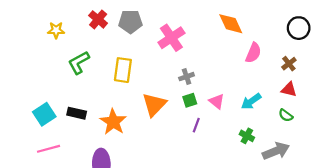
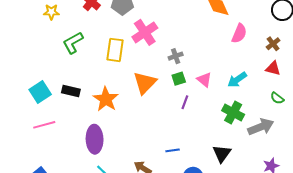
pink cross: (171, 38) -> (145, 32), moved
green semicircle: (286, 115) -> (277, 98), moved
green cross: (247, 136) -> (233, 113), size x1.5

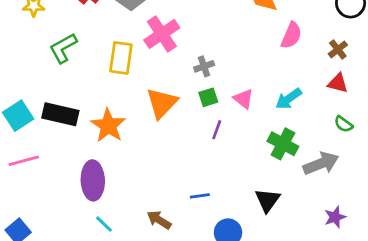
black rectangle: (71, 91) -> (60, 114), size x1.4

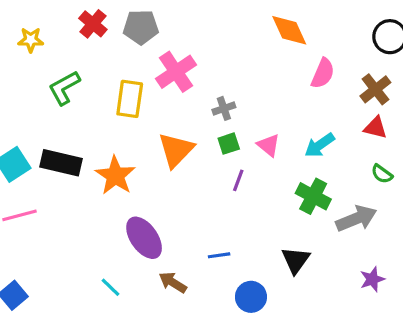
brown cross: (338, 49) -> (375, 89), size x1.4
purple ellipse: (93, 180) -> (144, 238), moved, turned -33

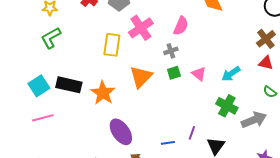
pink semicircle: (323, 73) -> (181, 26), moved
green L-shape: (64, 88) -> (51, 38), moved
purple line: (238, 180) -> (192, 133), moved

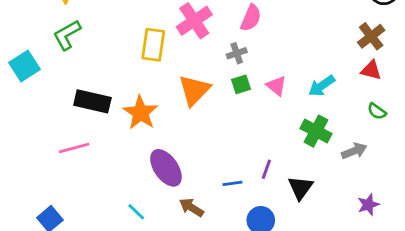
cyan square: (39, 86) -> (24, 66), moved
pink line: (43, 118) -> (74, 148), moved
gray arrow: (254, 120) -> (354, 151), size x0.7

